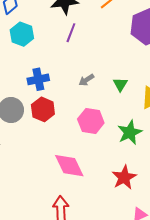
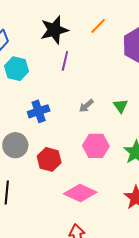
red hexagon: (43, 109) -> (49, 159), moved
pink diamond: (69, 166) -> (80, 193), turned -32

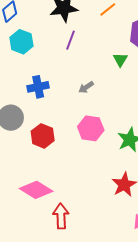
green triangle: (120, 106) -> (120, 60), moved
pink diamond: (80, 193) -> (36, 190), moved

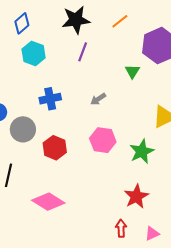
red arrow: (61, 216) -> (121, 228), moved, size x0.7

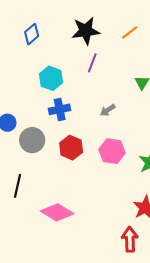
cyan hexagon: (34, 54) -> (51, 78), moved
red hexagon: (55, 148) -> (71, 148), moved
red arrow: (121, 228) -> (130, 239), size x1.4

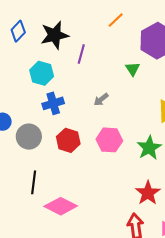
black star: (86, 31) -> (55, 35), moved
black line: (18, 186) -> (34, 182), moved

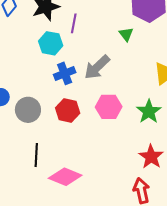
cyan hexagon: (42, 73) -> (51, 43), moved
gray arrow: (101, 100) -> (97, 67), size x1.8
blue cross: (53, 103) -> (65, 73), moved

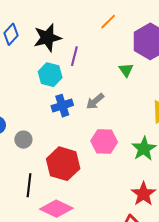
gray arrow: (97, 67) -> (95, 101), size x0.7
gray circle: (28, 110) -> (23, 140), size x0.7
red hexagon: (68, 110) -> (63, 164), moved, size x1.4

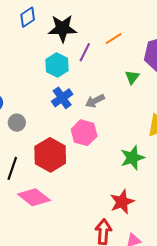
orange line: (108, 22) -> (114, 39), moved
blue cross: (62, 106) -> (62, 98), turned -30
pink hexagon: (104, 142) -> (84, 133), moved

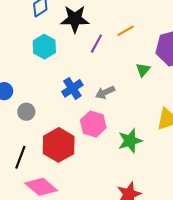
cyan hexagon: (57, 65) -> (44, 47), moved
green star: (132, 158) -> (130, 141), moved

